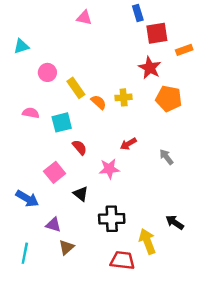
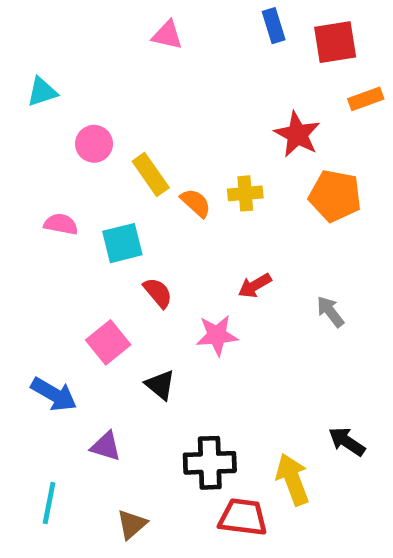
red square: (157, 33) -> (335, 42), moved
black cross: (112, 219) -> (210, 463), moved
brown triangle: (66, 247) -> (132, 524), moved

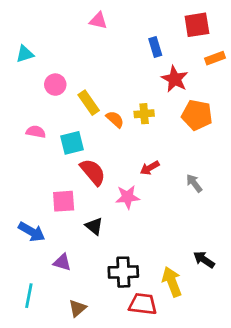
blue rectangle: (274, 26) -> (155, 47), moved
red semicircle: (158, 293) -> (93, 172), size x1.5
pink square: (108, 342) -> (64, 201), turned 35

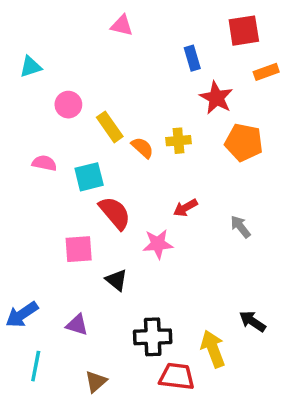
blue arrow: (32, 232) -> (22, 314), moved, turned 116

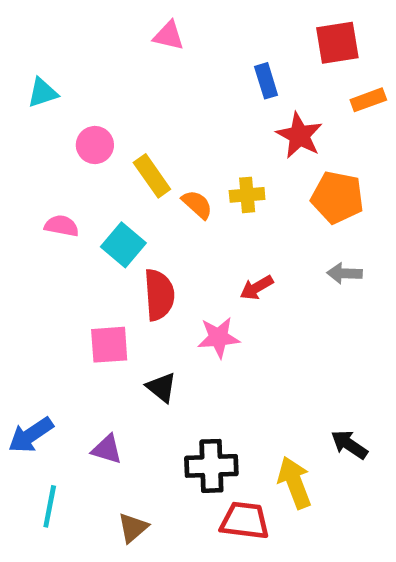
cyan square: (89, 177) -> (123, 245), turned -36
red semicircle: (115, 213) -> (159, 295), turned 36
gray arrow: (240, 227) -> (345, 273), moved, turned -50

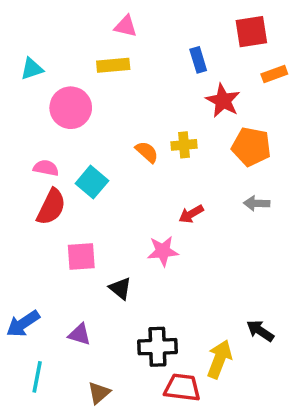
pink circle: (95, 145) -> (71, 108), size x1.5
yellow rectangle: (152, 176) -> (113, 65), moved, turned -60
red semicircle: (159, 295) -> (51, 207), moved, turned 30
yellow arrow: (295, 483) -> (219, 359), turned 42

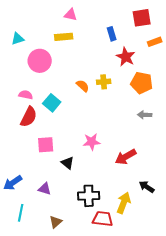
red arrow: (191, 214) -> (126, 157), moved, size x1.5

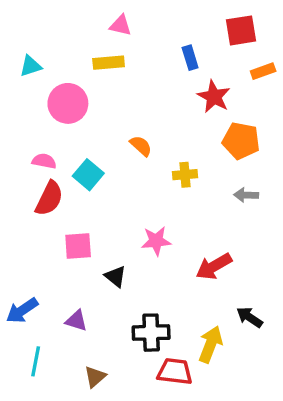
yellow cross: (104, 82) -> (185, 175), moved

